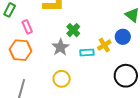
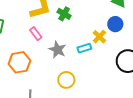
pink rectangle: (27, 27) -> (36, 34), moved
green cross: (73, 30) -> (64, 14), moved

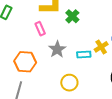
orange hexagon: (19, 62) -> (25, 62), moved
yellow circle: (66, 80) -> (69, 83), moved

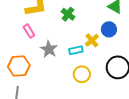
green cross: (72, 16) -> (68, 14), moved
yellow circle: (69, 83) -> (82, 74), moved

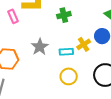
green cross: (68, 14) -> (64, 15), turned 32
pink rectangle: (29, 31) -> (13, 16), moved

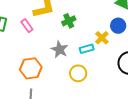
green cross: (64, 15) -> (69, 21), moved
yellow circle: (69, 76) -> (78, 73), moved

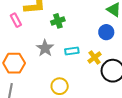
yellow cross: (102, 38) -> (95, 57), moved
yellow circle: (78, 73) -> (60, 86), moved

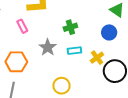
pink rectangle: (16, 20) -> (22, 26), moved
green cross: (58, 21) -> (70, 27), moved

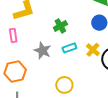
pink rectangle: (22, 26) -> (13, 35), turned 32

